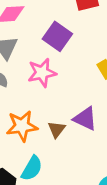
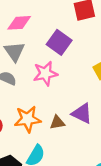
brown triangle: (57, 129) -> (57, 122), turned 42

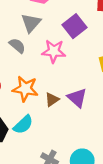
brown triangle: (57, 122) -> (52, 100), turned -40

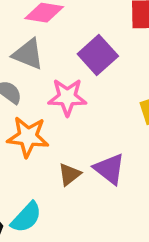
gray triangle: (31, 23) -> (28, 54), turned -45
orange star: (25, 89) -> (28, 137), moved

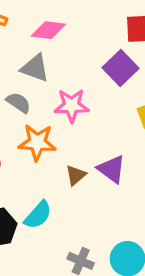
purple square: (98, 55) -> (120, 68), moved

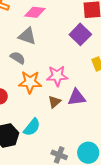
pink star: (72, 106) -> (57, 76), moved
purple triangle: (112, 169) -> (77, 97), turned -42

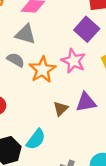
pink star: (57, 76) -> (73, 61), moved, turned 30
orange star: (30, 82) -> (42, 70), moved, turned -30

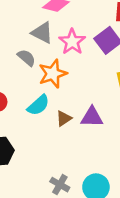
pink star: (73, 61) -> (72, 42), moved
cyan semicircle: (36, 139) -> (38, 105), moved

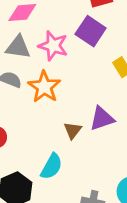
cyan semicircle: (38, 105) -> (52, 166), moved

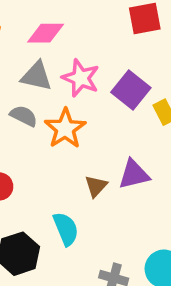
purple square: (91, 31) -> (131, 90), moved
cyan semicircle: (52, 166) -> (66, 229), turned -56

